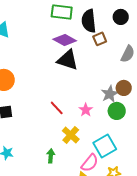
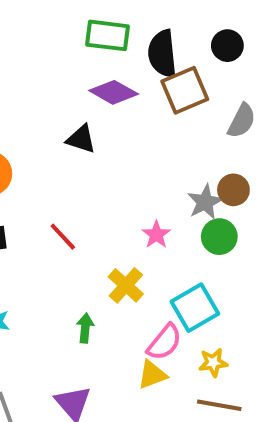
brown square: (100, 39) -> (185, 90), size x1.6
black triangle: (68, 60) -> (81, 139), moved, size x0.7
red line: (57, 108) -> (63, 237), moved

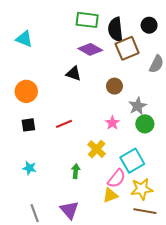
brown circle: (233, 190) -> (114, 86), moved
red line: (63, 237) -> (64, 124), turned -70
yellow star: (213, 363) -> (142, 189), size x1.5

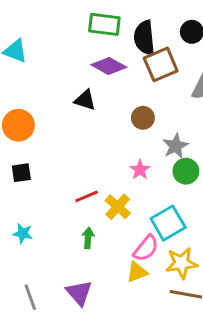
red line: (64, 124) -> (87, 196), moved

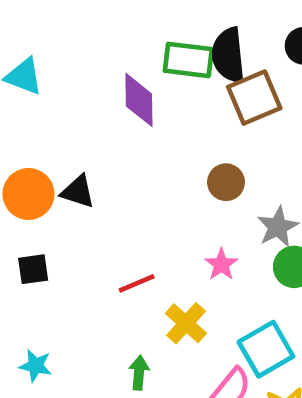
green rectangle: (104, 24) -> (188, 60), moved
purple diamond: (109, 66) -> (139, 100), moved, turned 60
black triangle: (85, 100) -> (78, 192), moved
red line: (87, 196) -> (137, 283), moved

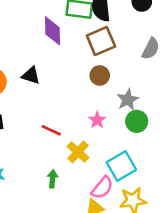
brown square: (254, 98) -> (101, 41), moved
black triangle: (78, 192) -> (31, 75), moved
red line: (137, 283) -> (51, 130), turned 48

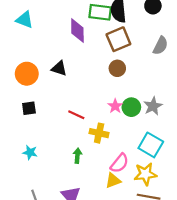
gray star: (128, 100) -> (153, 106), moved
green circle: (137, 121) -> (131, 107), moved
yellow cross: (78, 152) -> (99, 133), turned -30
cyan square: (121, 166) -> (151, 145), moved, turned -30

